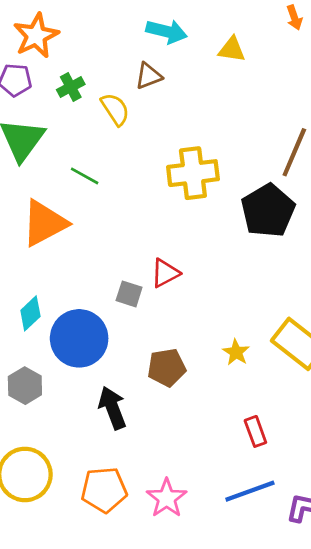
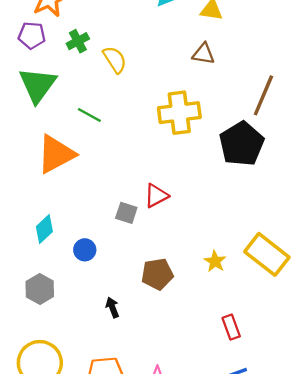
brown triangle: (149, 76) -> (204, 54), moved, turned 30
blue circle: (79, 338) -> (85, 250), size x0.5
black arrow: (112, 408) -> (112, 307), size x0.6

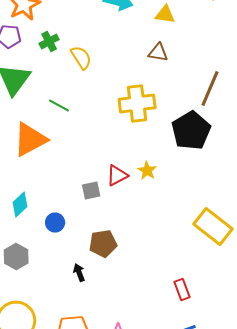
gray square: (126, 213) -> (91, 190), turned -30
yellow star: (215, 261) -> (147, 170), moved
brown pentagon: (157, 274) -> (103, 244), moved

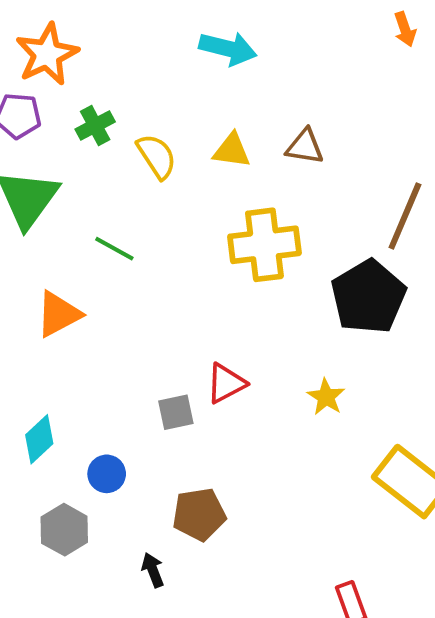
yellow triangle: (165, 14) -> (232, 151), moved
orange triangle: (30, 140) -> (59, 314), size x0.7
yellow star: (147, 170) -> (326, 397), moved
gray hexagon: (16, 256) -> (64, 530), moved

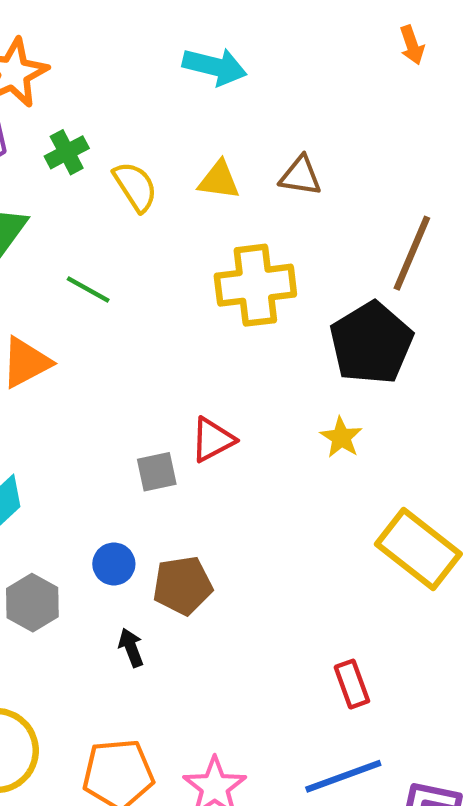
yellow star: (326, 397) -> (341, 437), moved
blue circle: (107, 474) -> (114, 564), moved

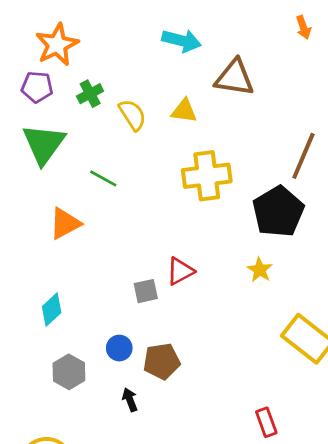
brown triangle: (300, 176) -> (235, 78), moved, size x1.5

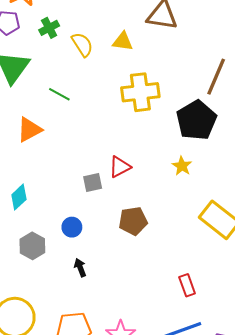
brown pentagon: (162, 361) -> (133, 221), moved

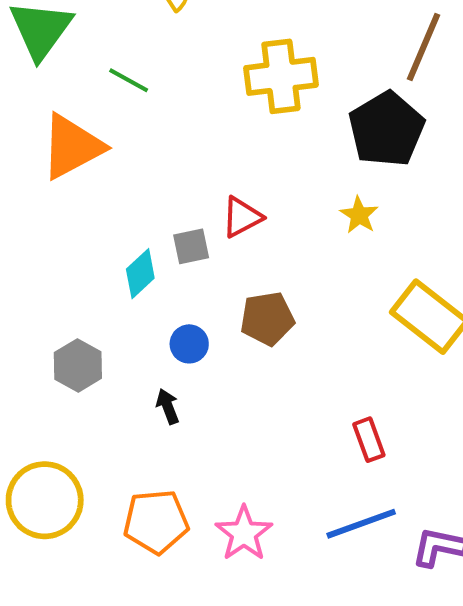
orange triangle: (29, 130) -> (72, 147), size x1.4
cyan diamond: (19, 197) -> (140, 274), moved
blue circle: (72, 227) -> (189, 344), moved

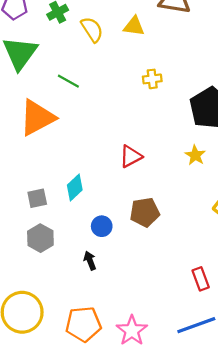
yellow cross: (281, 76) -> (152, 79), size x0.5
gray square: (191, 246) -> (37, 198), moved

